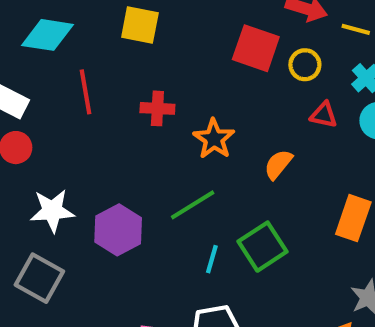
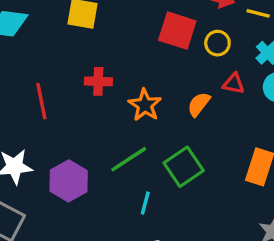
red line: (86, 92) -> (41, 101), moved
orange semicircle: (278, 164) -> (199, 104), moved
green square: (262, 247) -> (184, 167), moved

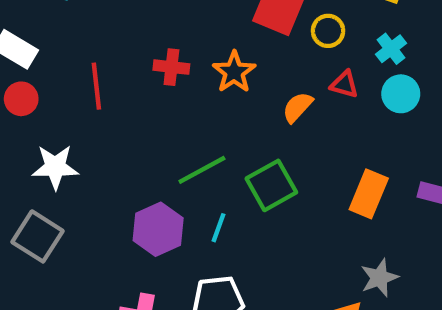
orange star: (145, 105) -> (234, 72), moved
purple hexagon: (69, 181) -> (158, 229), moved

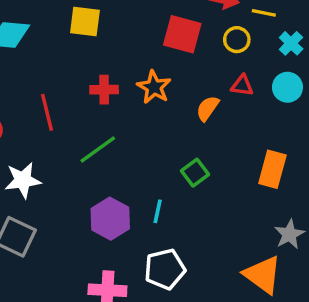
yellow circle: (328, 31) -> (237, 40), moved
cyan cross: (391, 49) -> (291, 43), moved
green line: (202, 170) -> (98, 150), moved
green square: (271, 185) -> (195, 173), size x0.7

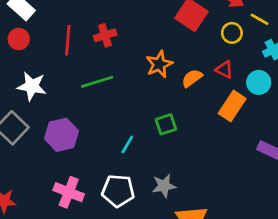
orange star: (154, 87) -> (159, 64), moved
red cross: (104, 90) -> (105, 35), moved, turned -35
orange rectangle: (272, 169) -> (232, 106), moved
purple hexagon: (110, 219) -> (62, 135), moved
gray star: (289, 234) -> (164, 186), moved

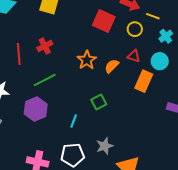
purple hexagon: (62, 135) -> (36, 109), moved

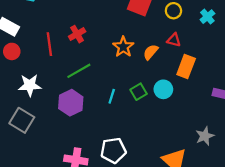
cyan circle: (160, 61) -> (163, 89), moved
cyan line: (74, 121) -> (112, 96), moved
gray star: (105, 146) -> (205, 136), moved

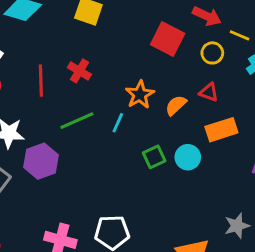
red cross: (77, 34) -> (79, 71), turned -35
orange rectangle: (186, 66) -> (221, 130), turned 45
cyan line: (112, 96) -> (118, 123), moved
purple hexagon: (71, 103) -> (41, 161), moved

